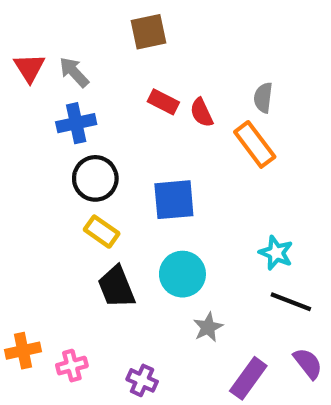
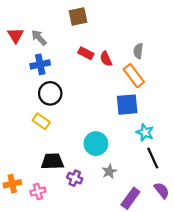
blue square: (174, 200) -> (127, 105), moved
yellow rectangle: (102, 232) -> (41, 121), moved
black trapezoid: (117, 287) -> (52, 161), moved, turned 110
black line: (291, 302) -> (153, 158), turned 45
purple cross: (142, 380) -> (75, 178), moved

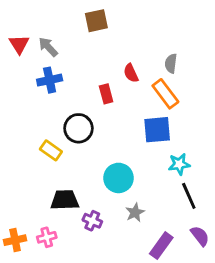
red rectangle: (86, 53) -> (106, 94), moved, turned 48
black circle: (50, 93) -> (78, 128), moved
cyan star: (145, 132) -> (179, 164), turned -30
orange cross: (12, 184) -> (15, 240), moved

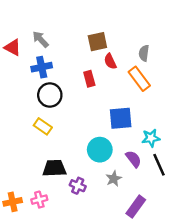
brown square: (96, 21) -> (97, 42), moved
red triangle: (19, 44) -> (13, 47), moved, turned -30
black circle: (78, 128) -> (50, 95), moved
blue square: (157, 130) -> (121, 118), moved
purple semicircle: (200, 236) -> (133, 159), moved

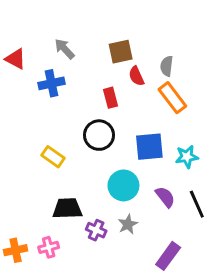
gray arrow: (41, 39) -> (64, 49), moved
gray semicircle: (144, 53) -> (167, 66), moved
black circle: (50, 95) -> (99, 135), moved
cyan star: (151, 138) -> (187, 157), moved
gray star: (114, 179) -> (128, 224), moved

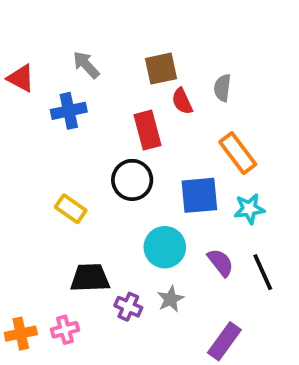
red rectangle: (111, 98) -> (148, 130), size x1.4
orange rectangle: (172, 98) -> (238, 153), moved

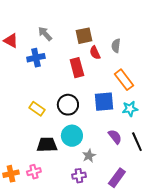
black circle: (132, 180) -> (68, 105), moved
cyan circle: (165, 247) -> (72, 136), moved
purple cross: (128, 307) -> (79, 176), moved, turned -32

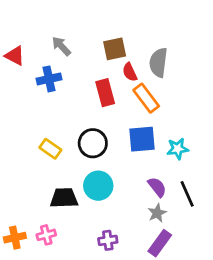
gray semicircle: (116, 46) -> (158, 63), size x1.5
orange rectangle: (124, 80) -> (146, 98), moved
gray star: (89, 156) -> (157, 213), moved

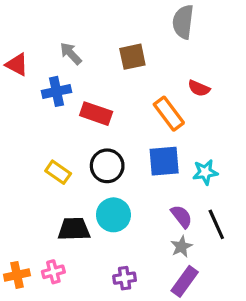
gray semicircle: (158, 63) -> (183, 22), moved
red semicircle: (130, 72) -> (199, 88), moved, turned -42
red rectangle: (105, 93) -> (96, 114), moved, turned -56

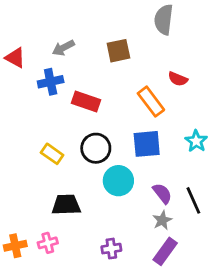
gray arrow: (71, 53) -> (63, 48), turned -75
cyan star: (205, 172) -> (196, 141), moved, turned -30
cyan circle: (113, 215) -> (118, 181), moved

